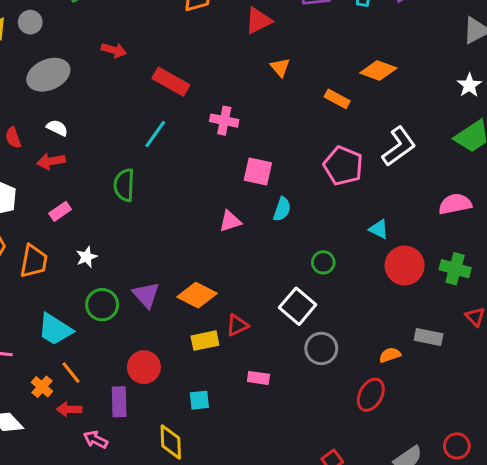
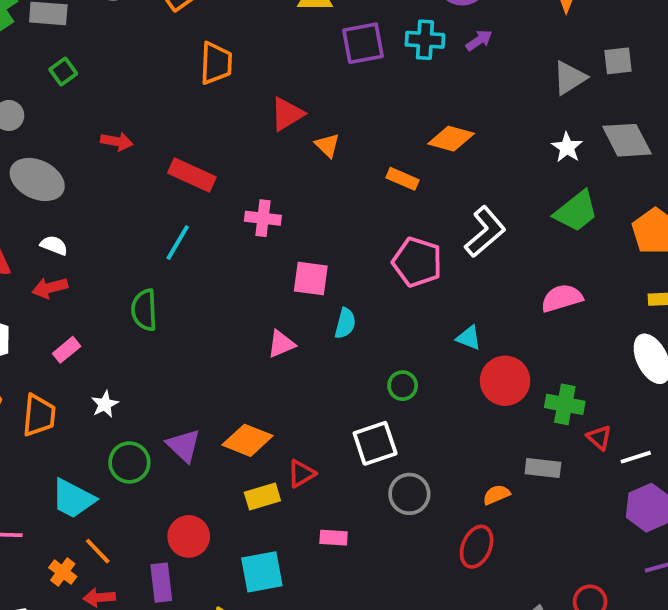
red triangle: (258, 21) -> (287, 114), moved
gray ellipse: (48, 75) -> (37, 179), turned 54
green cross: (455, 269) -> (565, 404), moved
white square: (298, 306) -> (375, 443), turned 36
cyan square: (199, 400) -> (262, 572), size x1.6

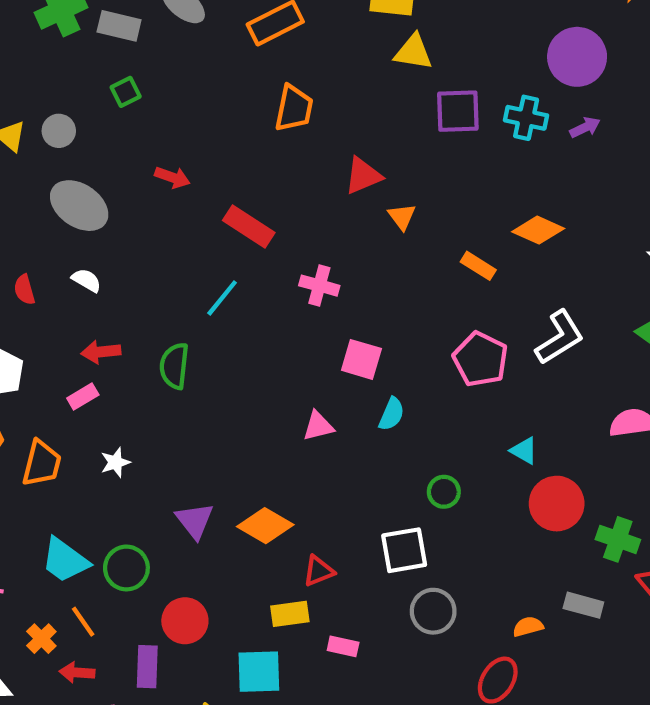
red arrow: (50, 288) -> (101, 352), moved
green circle: (129, 462) -> (126, 568), moved
yellow rectangle: (262, 496) -> (290, 614), moved

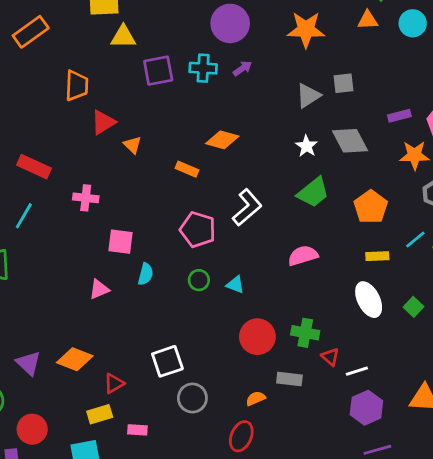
orange trapezoid: (294, 108) -> (77, 86), moved
green circle: (444, 492) -> (199, 280), moved
red circle: (557, 504) -> (257, 337), moved

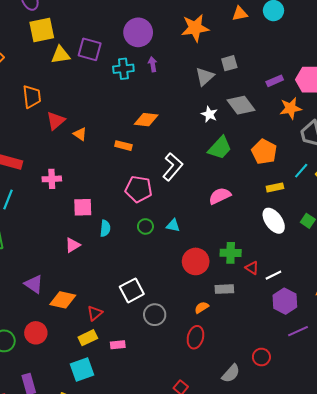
purple arrow: (242, 68) -> (153, 64), turned -56
purple square: (158, 71) -> (90, 49), moved, turned 35
purple triangle: (28, 363) -> (34, 284), moved
red circle: (32, 429) -> (36, 333), moved

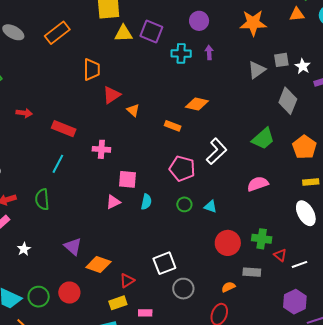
purple circle: (138, 32) -> (199, 21), size x0.7
gray diamond: (241, 105) -> (288, 101), turned 52
white star: (209, 114) -> (303, 66), moved
pink triangle: (73, 245) -> (113, 202), moved
purple hexagon: (285, 301) -> (295, 302), moved

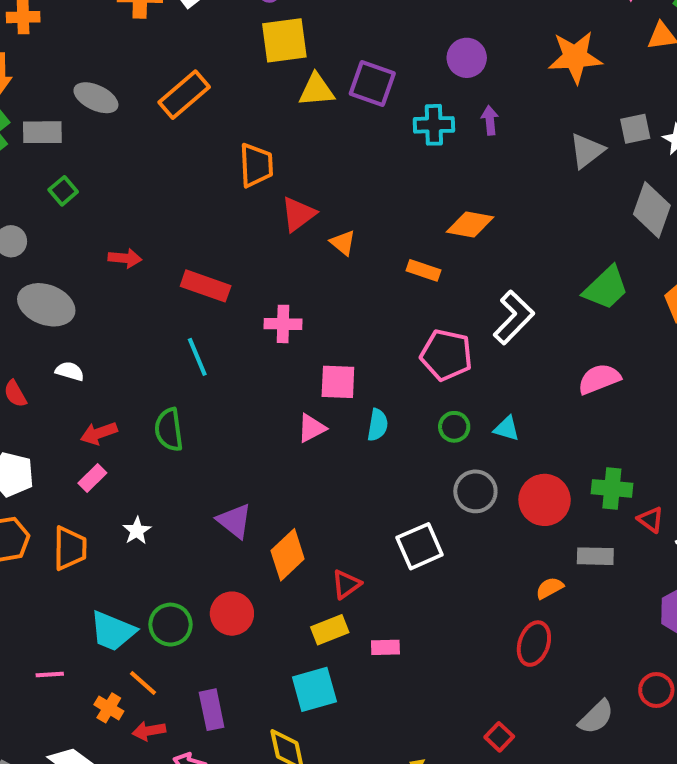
cyan line: (58, 164) -> (197, 357), turned -48
orange diamond: (98, 264) -> (288, 555), turned -60
gray circle: (183, 289) -> (475, 491), moved

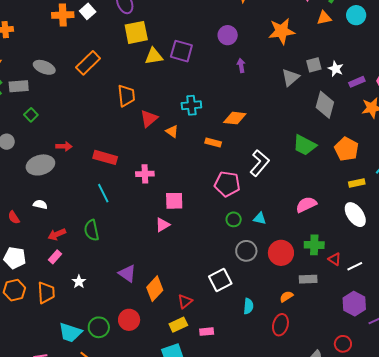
cyan cross: (434, 125) -> (191, 105), moved
green trapezoid: (606, 288) -> (305, 145), turned 75
gray ellipse: (46, 305) -> (40, 165), moved, turned -32
pink semicircle: (599, 379) -> (306, 205), moved
cyan semicircle: (378, 425) -> (248, 306), moved

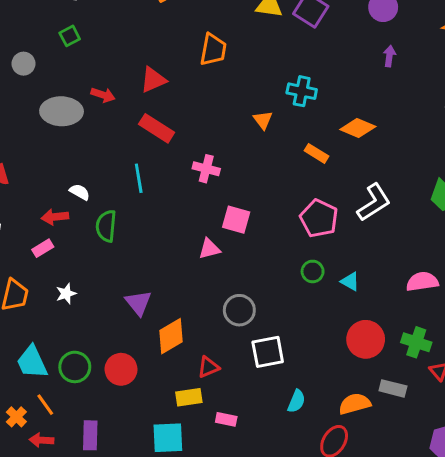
red triangle: (149, 119) -> (153, 80), moved
white semicircle: (40, 204) -> (80, 192), moved
gray circle: (246, 251) -> (239, 310), moved
orange semicircle: (286, 297) -> (355, 404), size x1.5
cyan trapezoid: (70, 333) -> (32, 362), turned 30

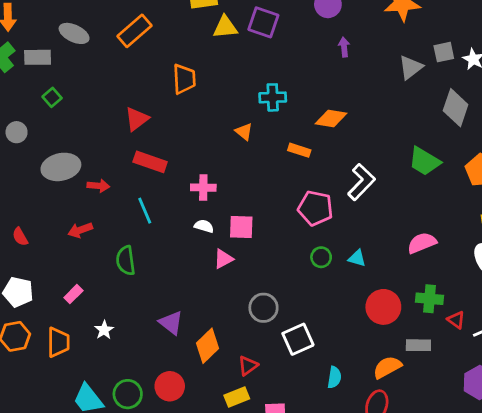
red arrow: (103, 95) -> (98, 186), moved
white semicircle: (80, 192) -> (204, 226), moved
red arrow: (55, 217) -> (80, 230), moved

